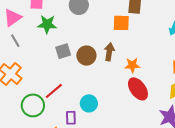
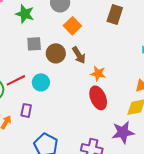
orange square: (121, 23) -> (72, 26), moved, turned 30
brown arrow: (109, 52) -> (79, 55), turned 126
cyan circle: (89, 103) -> (41, 82), moved

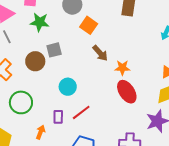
brown circle: (56, 53) -> (35, 61), moved
red line: (16, 80) -> (81, 112), moved

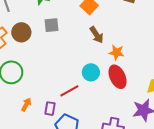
brown circle: (35, 61) -> (21, 32), moved
cyan circle: (68, 87) -> (91, 72), moved
purple rectangle: (58, 117) -> (50, 109), moved

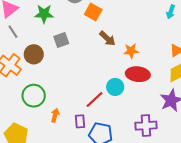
cyan circle: (91, 72) -> (115, 87), moved
red ellipse: (118, 77) -> (138, 74), turned -45
orange arrow: (26, 105) -> (55, 115), moved

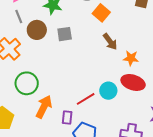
brown circle: (34, 54) -> (37, 30), moved
orange arrow: (55, 115) -> (44, 107), size x1.6

